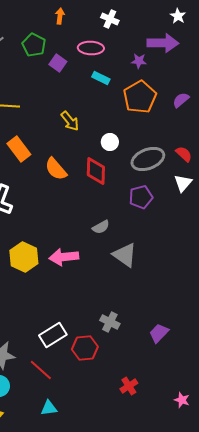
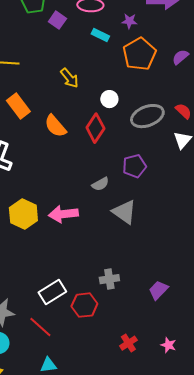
purple star: (139, 61) -> (129, 21), moved
red diamond: (96, 171) -> (95, 128), turned 32
purple pentagon: (141, 197) -> (134, 166), moved
gray cross: (110, 322) -> (109, 279), turned -36
pink star: (182, 400) -> (168, 345), moved

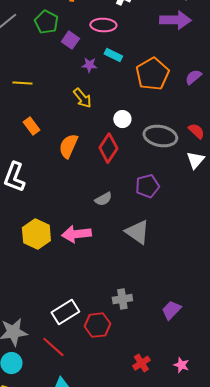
purple star: (129, 21) -> (89, 65), moved
orange rectangle: (18, 106) -> (31, 126), size x0.7
gray ellipse: (147, 116) -> (160, 136), turned 32
orange semicircle: (55, 126) -> (68, 146), turned 65
gray semicircle: (100, 184) -> (103, 199), moved

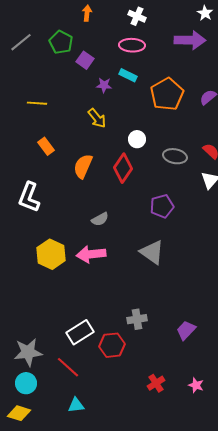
pink ellipse: (103, 25) -> (132, 45), moved
gray ellipse: (160, 136) -> (175, 156), size x0.7
gray semicircle: (103, 199) -> (100, 219), moved

